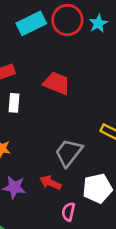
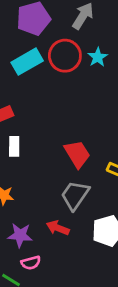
red trapezoid: (57, 83) -> (77, 154), moved, turned 40
pink semicircle: (68, 212) -> (31, 263), moved, turned -114

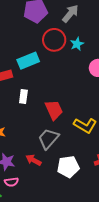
cyan rectangle: (27, 62) -> (28, 61), moved
white rectangle: (14, 146) -> (23, 96), moved

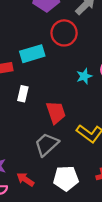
cyan star: (77, 44) -> (84, 76), moved
red arrow: (33, 160) -> (25, 179), moved

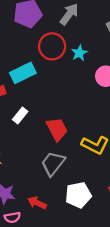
cyan star: (84, 76) -> (79, 53), moved
white rectangle: (23, 94) -> (20, 116), turned 35

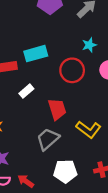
red circle: (52, 46) -> (72, 70), moved
red arrow: (37, 203) -> (26, 181), moved

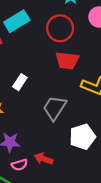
white rectangle: (26, 91) -> (20, 82), moved
red trapezoid: (57, 109) -> (67, 61), moved, turned 130

